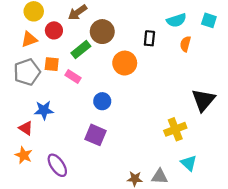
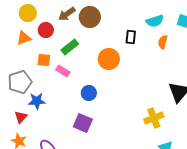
brown circle: (102, 32) -> (90, 17), moved
gray pentagon: (27, 72) -> (20, 82), moved
red triangle: (26, 128) -> (21, 117), turned 40

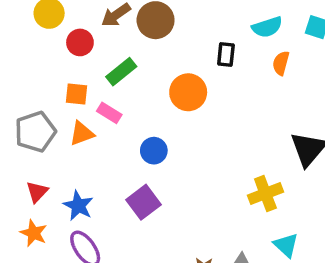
orange triangle: (24, 38) -> (82, 133), moved
blue star: (37, 101) -> (78, 206), moved, turned 30
purple square: (83, 123) -> (144, 202), turned 30

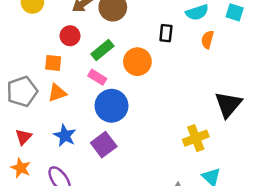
red circle: (80, 42) -> (70, 36), moved
green rectangle: (121, 72) -> (102, 50), moved
pink rectangle: (109, 113) -> (97, 77), moved
blue circle: (154, 151) -> (111, 106), size x1.6
blue star: (78, 206) -> (65, 136), moved

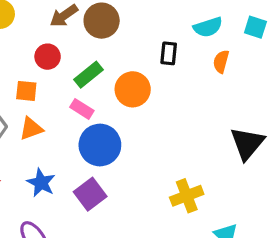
yellow cross: (196, 138) -> (187, 196), moved

